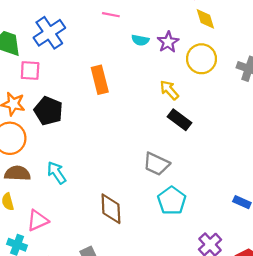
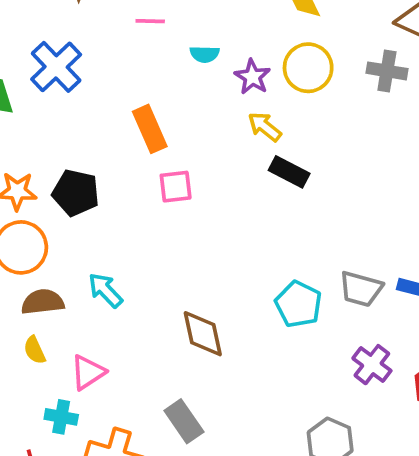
purple star: (168, 42) -> (252, 77), moved
pink square: (30, 71) -> (176, 187), moved
gray trapezoid: (156, 164) -> (361, 289), moved

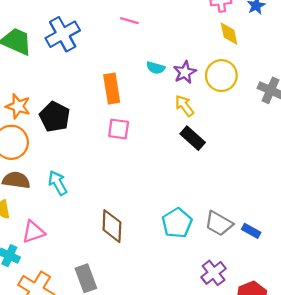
cyan semicircle: (205, 54) -> (156, 68), moved

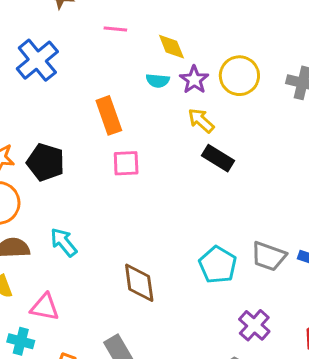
yellow diamond: (229, 34) -> (171, 47), moved
pink triangle: (33, 232) -> (45, 307), turned 40
purple cross: (214, 273) -> (254, 325), moved

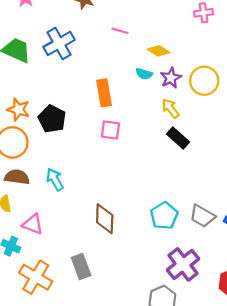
yellow diamond: (171, 47) -> (158, 51), turned -45
purple cross: (254, 325) -> (183, 264), size x1.4

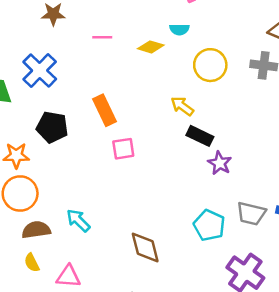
cyan semicircle: (144, 74) -> (179, 29), moved
purple star: (171, 78) -> (220, 163), moved
black pentagon: (52, 119) -> (52, 127), moved

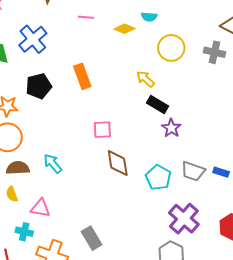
black pentagon: (52, 127) -> (39, 86), turned -30
pink square: (123, 149) -> (102, 130), moved
brown diamond: (145, 248) -> (118, 163), moved

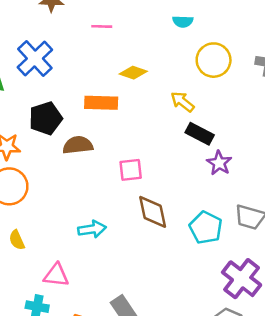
yellow diamond: (125, 29) -> (133, 73), moved
orange rectangle: (82, 76) -> (101, 103), turned -65
cyan arrow: (53, 164) -> (92, 229), moved, turned 125
brown semicircle: (18, 168) -> (78, 145), moved
yellow semicircle: (12, 194) -> (17, 240), moved

